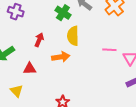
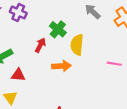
green cross: (63, 13) -> (58, 29), moved
red triangle: (30, 69) -> (18, 75), moved

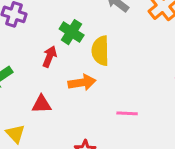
pink line: (114, 64) -> (127, 113), moved
red triangle: (18, 75) -> (42, 104), moved

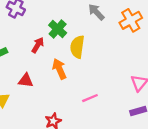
orange arrow: (82, 83) -> (59, 69), turned -114
pink line: (127, 113) -> (90, 98), turned -35

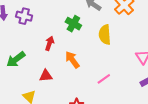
green cross: (58, 29) -> (73, 24), moved
yellow semicircle: (77, 47) -> (105, 35), moved

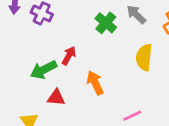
green cross: (73, 24) -> (106, 23), moved
green arrow: (16, 59) -> (44, 70), moved

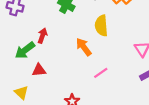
orange arrow: (95, 83) -> (84, 47), moved

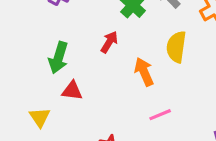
red arrow: (42, 36) -> (109, 42), moved
green arrow: (25, 50) -> (58, 58), turned -48

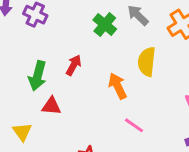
red arrow: (109, 42) -> (74, 65), moved
pink line: (160, 115) -> (134, 125), turned 60

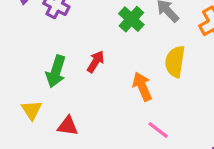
red triangle: (51, 106) -> (68, 126), moved
yellow triangle: (22, 132) -> (32, 110), moved

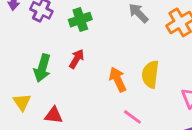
green cross: (131, 19) -> (80, 20), moved, turned 30
yellow semicircle: (175, 62) -> (150, 74), moved

